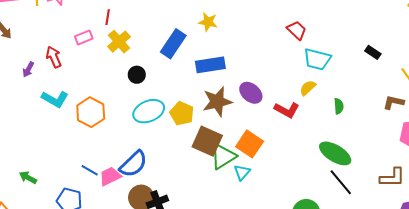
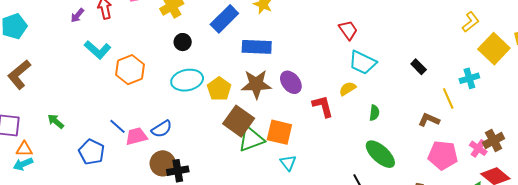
red L-shape: (287, 110) -> (323, 106), turned -145
orange square: (250, 144) -> (279, 132), turned -32
green ellipse: (335, 153) -> (380, 154), moved
blue semicircle: (133, 164) -> (162, 129), size x0.7
cyan triangle: (242, 172) -> (288, 163), moved, turned -30

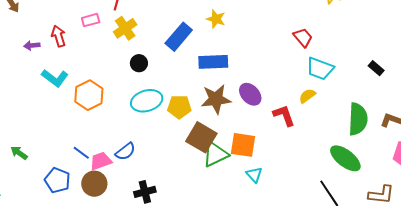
purple arrow: (77, 15) -> (32, 45), turned 49
yellow pentagon: (219, 89) -> (179, 107), turned -30
green semicircle: (374, 113) -> (358, 119), moved, size x2.0
brown circle: (163, 163) -> (94, 184), moved

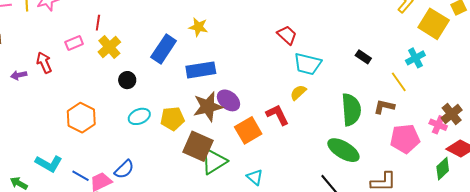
cyan L-shape: (55, 78) -> (49, 164), moved
purple ellipse: (250, 94) -> (229, 100), moved
cyan ellipse: (147, 101) -> (139, 116), size x0.7
orange square: (243, 145) -> (248, 130), moved, turned -32

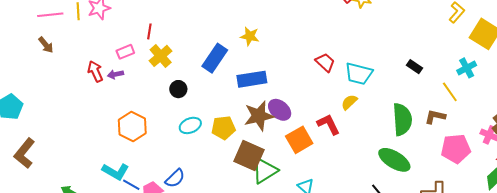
red trapezoid: (287, 35) -> (325, 62), moved
purple arrow: (19, 75) -> (115, 74), moved
cyan L-shape: (49, 164) -> (116, 171), moved

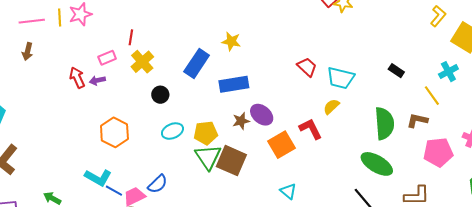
brown arrow: (46, 45) -> (28, 51), turned 54
brown star: (259, 116) -> (241, 121), size x0.6
green triangle: (265, 171) -> (208, 157), moved, turned -32

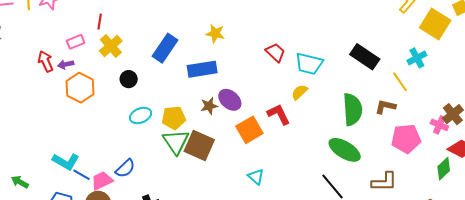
yellow star: (231, 41) -> (215, 33), moved
black rectangle: (396, 71) -> (365, 57), size x1.8
orange hexagon: (114, 132) -> (80, 88), moved

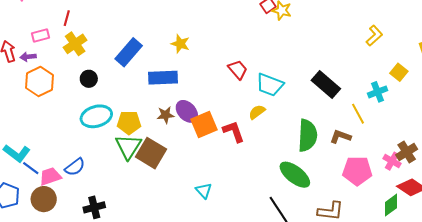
yellow square: (435, 24) -> (399, 72), moved, size x0.6
cyan ellipse: (141, 116) -> (96, 116), size x1.4
orange square: (249, 130) -> (204, 125), moved

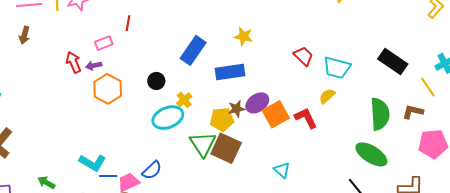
yellow cross: (75, 44) -> (184, 100), moved, size x0.7
purple ellipse: (187, 111) -> (257, 103), turned -75
yellow pentagon: (129, 123) -> (222, 119), moved
blue line: (31, 168) -> (108, 176), turned -30
cyan triangle: (204, 191) -> (282, 170), moved

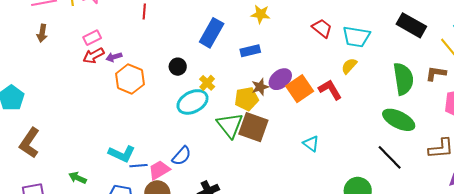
pink rectangle: (104, 43) -> (92, 38), moved
red arrow: (73, 62) -> (94, 56), turned -90
blue rectangle: (230, 72) -> (250, 51), size x0.7

